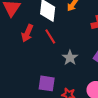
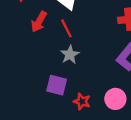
gray star: (70, 58) -> (70, 55), moved

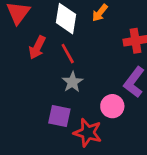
pink circle: (115, 99) -> (112, 106), moved
red star: (82, 101) -> (88, 133), size x1.5

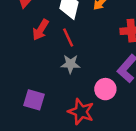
gray star: (72, 82) -> (70, 64), turned 30
purple square: (59, 116) -> (34, 100), moved

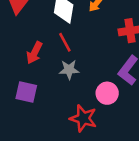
red arrow: (41, 30) -> (34, 53), moved
purple square: (34, 100) -> (26, 92), moved

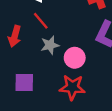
purple square: (26, 92) -> (24, 82), moved
pink circle: (107, 93) -> (75, 58), moved

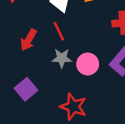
pink circle: (75, 58) -> (88, 64), moved
purple square: (24, 82) -> (26, 89), turned 35

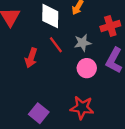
gray star: (62, 58) -> (83, 43), moved
purple square: (26, 89) -> (39, 113), moved

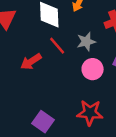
red arrow: (31, 58) -> (31, 62), turned 42

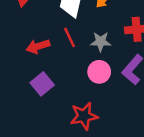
red star: (90, 113) -> (84, 116), turned -30
purple square: (43, 122) -> (42, 84), moved

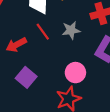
pink circle: (99, 72) -> (75, 73), moved

